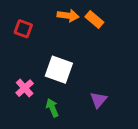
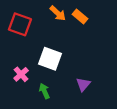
orange arrow: (68, 16) -> (58, 13), turned 36
red square: (23, 29) -> (20, 24), size x1.5

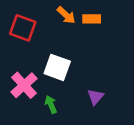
orange rectangle: (80, 17) -> (92, 19), turned -40
pink cross: (21, 74) -> (24, 85), size x1.5

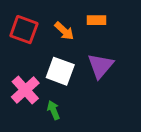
orange arrow: (66, 15) -> (64, 31), moved
purple triangle: (95, 97) -> (100, 66), moved, size x1.5

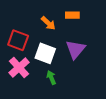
red square: (24, 30) -> (18, 40), moved
green arrow: (53, 110) -> (51, 78), moved

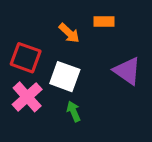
purple triangle: (75, 49) -> (127, 71), moved, turned -35

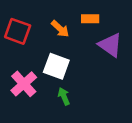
red square: (26, 58) -> (18, 31), moved
purple triangle: (127, 71) -> (110, 45), moved

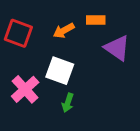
orange arrow: (60, 29) -> (64, 31), turned 108
green arrow: (64, 96) -> (68, 103), turned -138

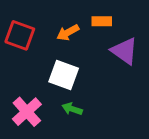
pink cross: (25, 89) -> (27, 112), moved
green arrow: (68, 103) -> (72, 109), turned 90

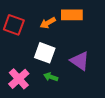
orange rectangle: (102, 21) -> (72, 15), size x1.5
purple triangle: (124, 51) -> (80, 61), moved

